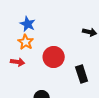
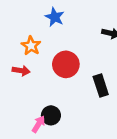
blue star: (28, 24) -> (55, 17), moved

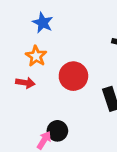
blue star: (55, 17) -> (43, 23), moved

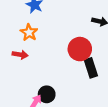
red circle: (73, 76) -> (80, 49), moved

